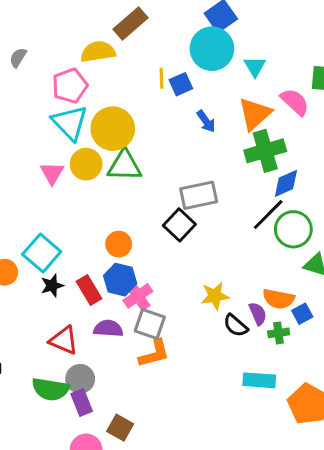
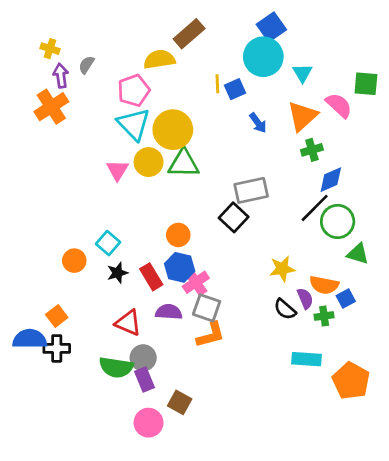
green cross: (265, 151) -> (312, 150), size x0.6
cyan square: (42, 253) -> (108, 243), size x0.7
yellow star: (215, 296) -> (282, 269), moved

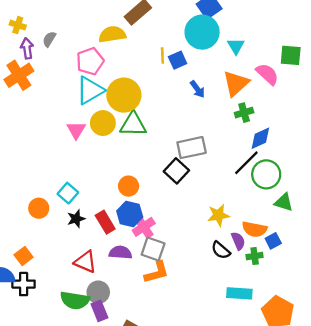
cyan triangle: (134, 124) -> (90, 90), turned 44

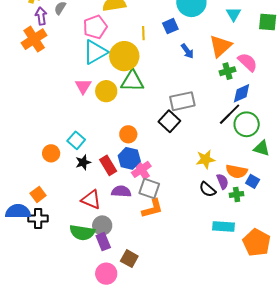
cyan triangle: (236, 46) -> (234, 14), moved
yellow line: (162, 55) -> (143, 33), moved
pink semicircle: (267, 74) -> (248, 62), moved
yellow circle: (103, 123) -> (106, 91), moved
blue square: (273, 241) -> (253, 181), turned -32

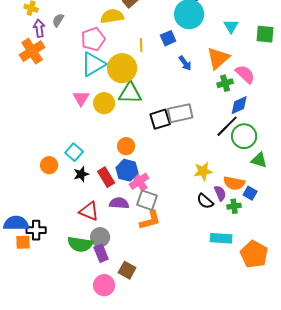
black square: (169, 121) -> (160, 119), moved, turned 30
orange square: (38, 194) -> (23, 242), moved, turned 35

